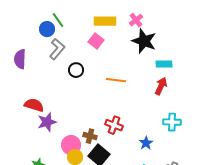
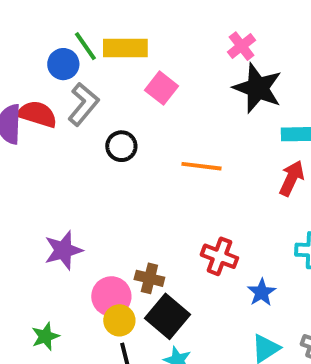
yellow rectangle: (105, 21) -> (125, 48), moved
red semicircle: (34, 105) -> (37, 114), moved
red cross: (114, 125) -> (220, 256), moved

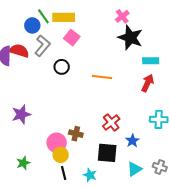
pink square: (161, 88) -> (72, 38), moved
purple star: (63, 250) -> (21, 114), moved
red cross: (220, 256) -> (111, 122), turned 30
black square: (167, 316) -> (107, 153), moved, turned -35

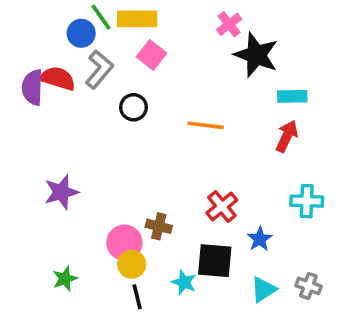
pink cross: (122, 16) -> (229, 24), moved
cyan star: (90, 175) -> (184, 282), moved

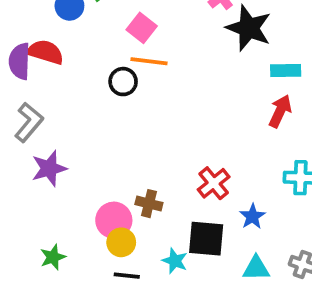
gray L-shape: (99, 69) -> (29, 122), moved
orange line: (206, 125) -> (149, 61), moved
cyan triangle: (263, 289) -> (256, 268), turned 32
black line: (137, 297) -> (127, 276), turned -70

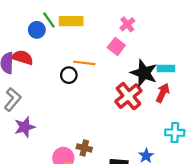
pink square: (142, 28) -> (116, 46), moved
black star: (249, 28) -> (144, 73), moved
red cross: (214, 183) -> (128, 96), moved, size x1.4

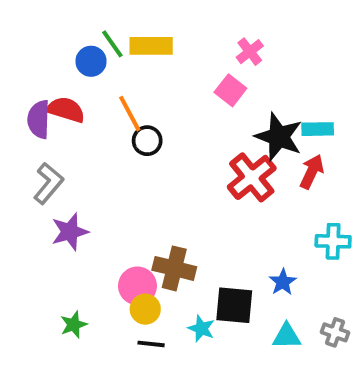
orange line: (84, 63) -> (130, 114), moved, turned 55
brown cross: (84, 148) -> (174, 268), size x1.5

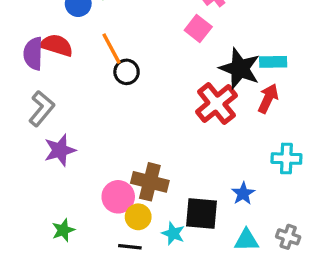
yellow circle: (145, 309) -> (138, 217), moved

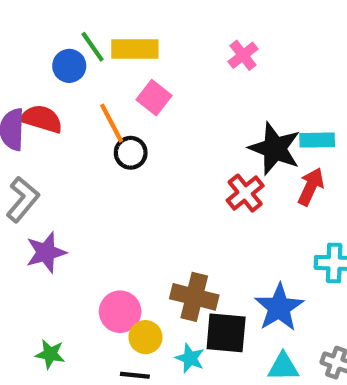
pink square: (198, 29) -> (154, 98), moved
red cross: (216, 104) -> (245, 193), size x0.7
brown cross: (150, 182) -> (194, 297), moved
blue star: (243, 193) -> (279, 307), size x1.6
green star: (63, 230) -> (50, 354), turned 30

